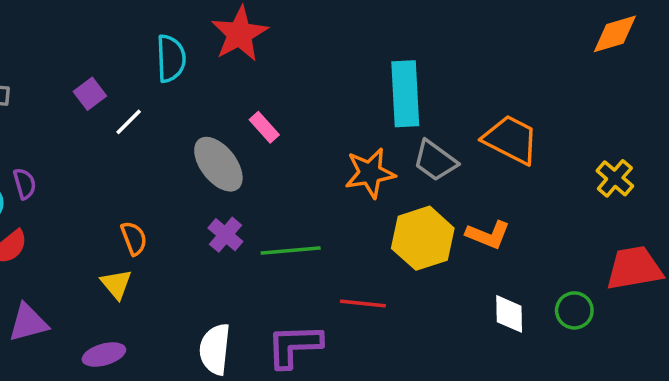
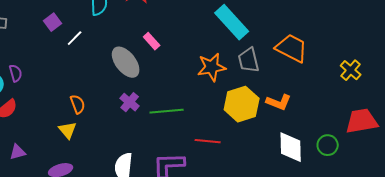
cyan rectangle: (405, 94) -> (232, 22), turned -39
gray trapezoid: (435, 161) -> (249, 60), turned 40
white diamond: (509, 314) -> (291, 147), size x1.4
purple triangle: (28, 323) -> (18, 152), size x0.7

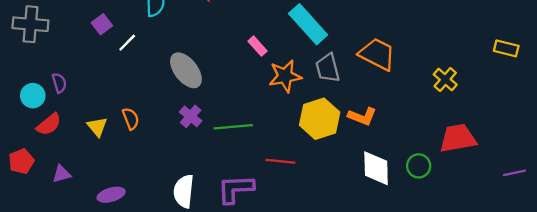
pink rectangle: (152, 41) -> (257, 46), moved
yellow triangle: (68, 130) -> (97, 127), moved

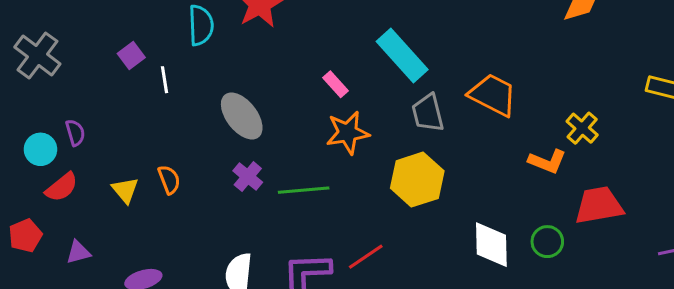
gray cross: (30, 24) -> (37, 55), turned 32
white line: (127, 43) -> (165, 80), turned -54
orange star: (285, 76) -> (348, 133), moved
orange L-shape: (362, 116) -> (547, 161), moved
red line: (280, 161) -> (366, 257), moved, turned -40

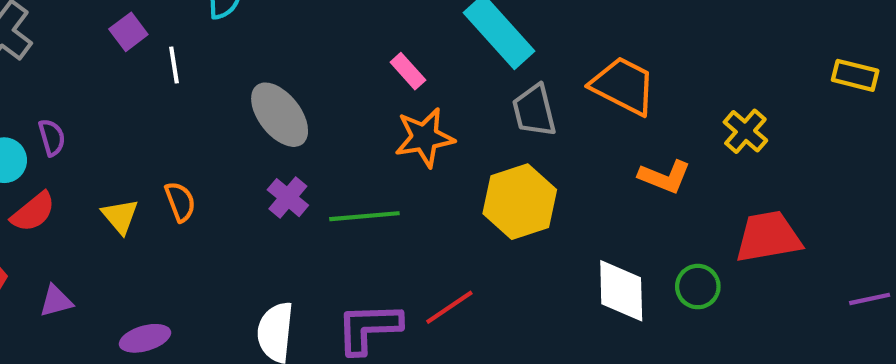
orange L-shape: (547, 161) -> (665, 177), moved

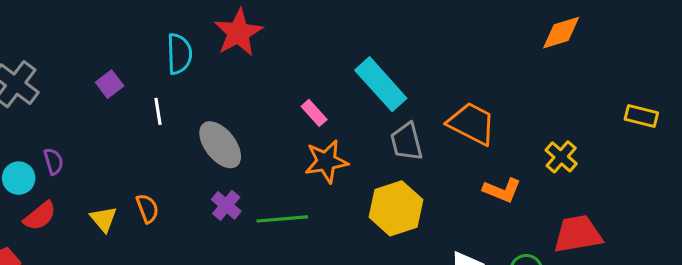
white line: (174, 65) -> (158, 111), moved

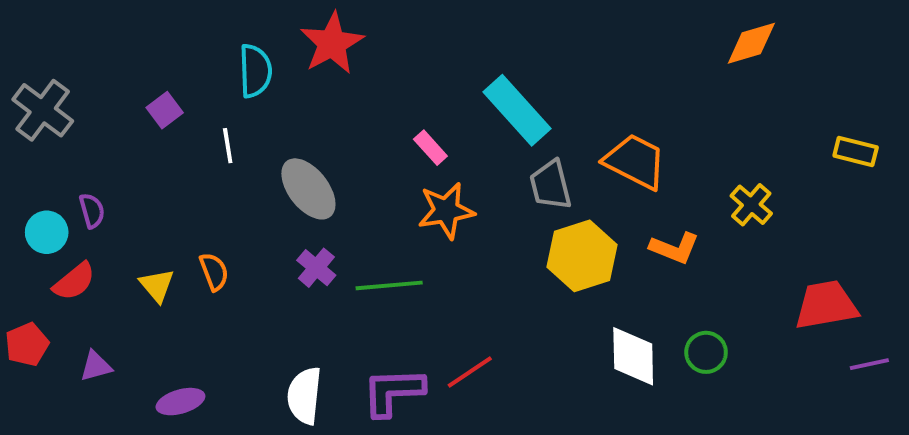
yellow hexagon: (396, 208) -> (582, 256), moved
red trapezoid: (578, 234) -> (826, 305), moved

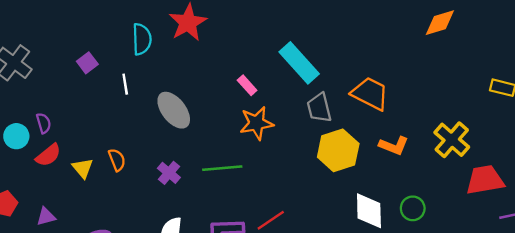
yellow cross: (751, 205) -> (452, 140), moved, size x1.4
purple cross: (316, 268) -> (169, 173), moved
red semicircle: (74, 281) -> (48, 155), moved

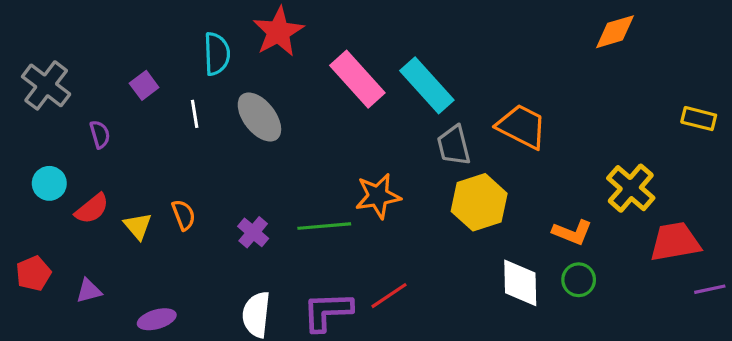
pink rectangle: (247, 85) -> (357, 79), moved, size x2.0
gray ellipse: (174, 110) -> (259, 117), moved
purple semicircle: (44, 123) -> (100, 134), moved
orange star: (257, 123) -> (378, 196), moved
orange L-shape: (394, 146) -> (572, 232), moved

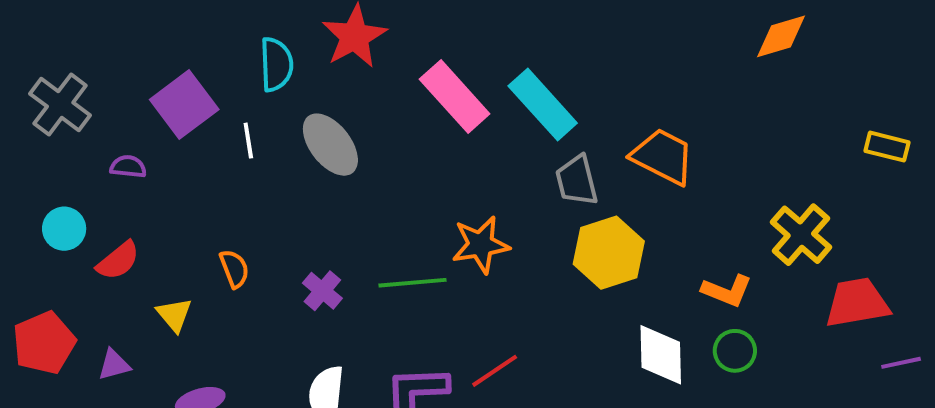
purple square: (144, 85) -> (184, 105), size x1.8
purple semicircle: (100, 134) -> (128, 167), turned -68
yellow triangle: (138, 226) -> (174, 315), moved
red pentagon: (33, 273) -> (44, 343), size x1.4

